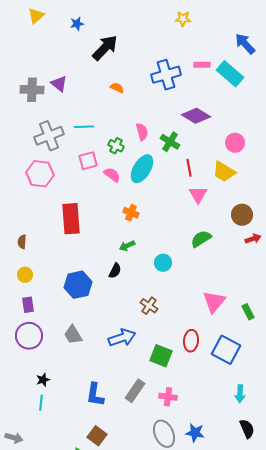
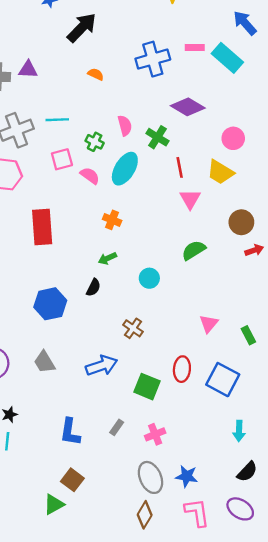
purple triangle: (59, 84) -> (28, 70), turned -36
pink triangle: (214, 302) -> (209, 324), size x0.7
gray rectangle: (135, 391) -> (117, 427), size x0.6
pink cross: (168, 397) -> (155, 434), turned -30
black semicircle: (247, 429) -> (247, 472), turned 66

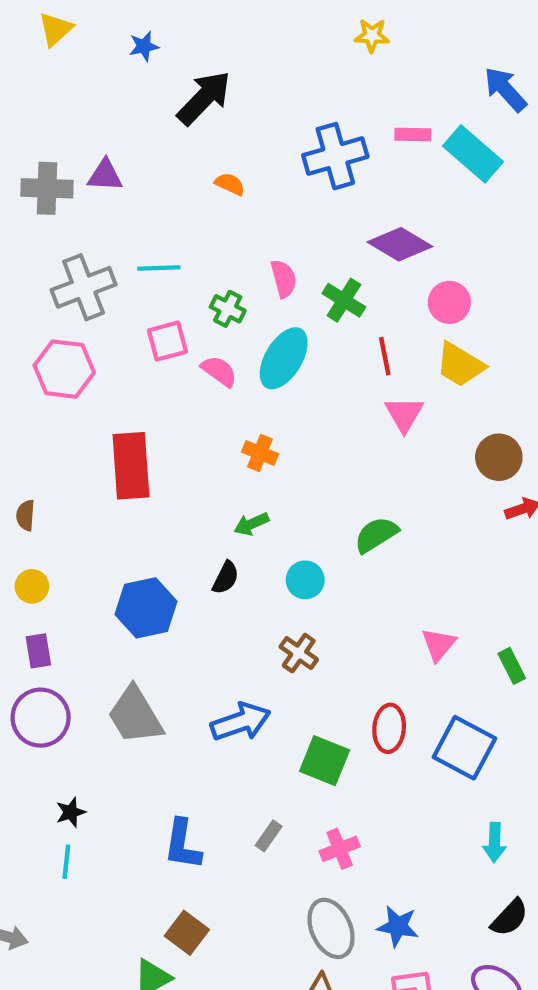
pink circle: (233, 138) -> (449, 302), moved
green semicircle: (194, 250) -> (376, 535), moved
cyan circle: (149, 278) -> (305, 580), moved
gray trapezoid: (44, 362) -> (135, 715), size x1.4

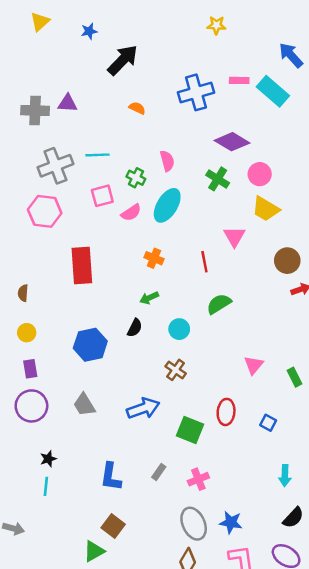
green cross: (344, 300) -> (218, 179), moved
red line: (385, 356) -> (204, 262), moved
pink semicircle: (219, 371) -> (131, 213), turned 110
gray trapezoid: (135, 715) -> (84, 405), size x0.7
blue square: (464, 748) -> (268, 423), size x0.5

